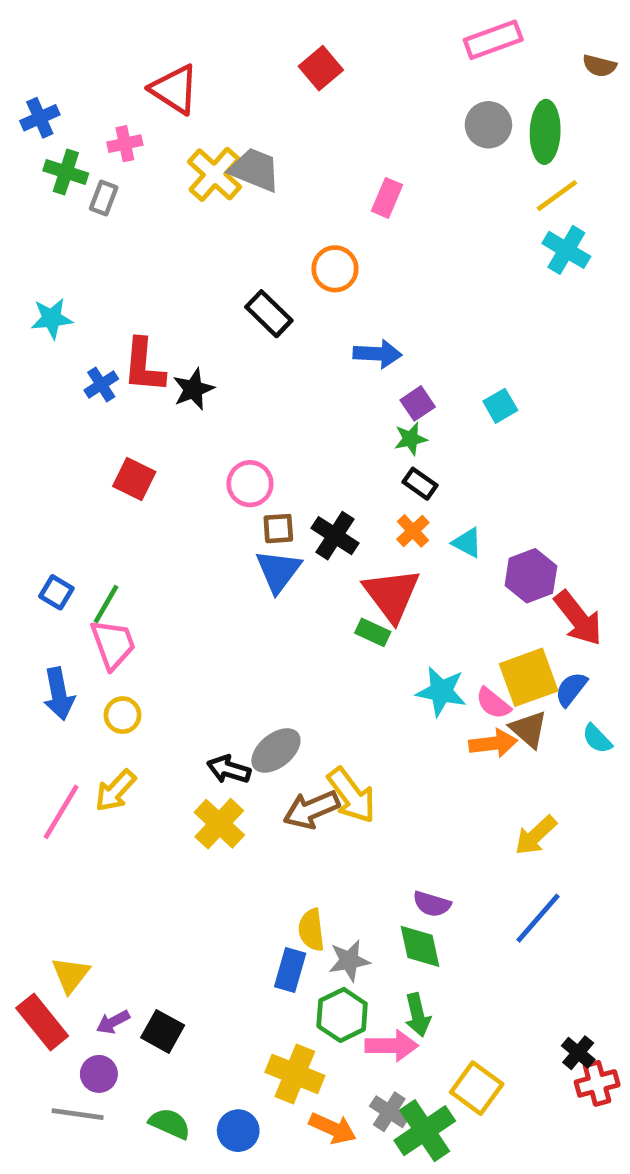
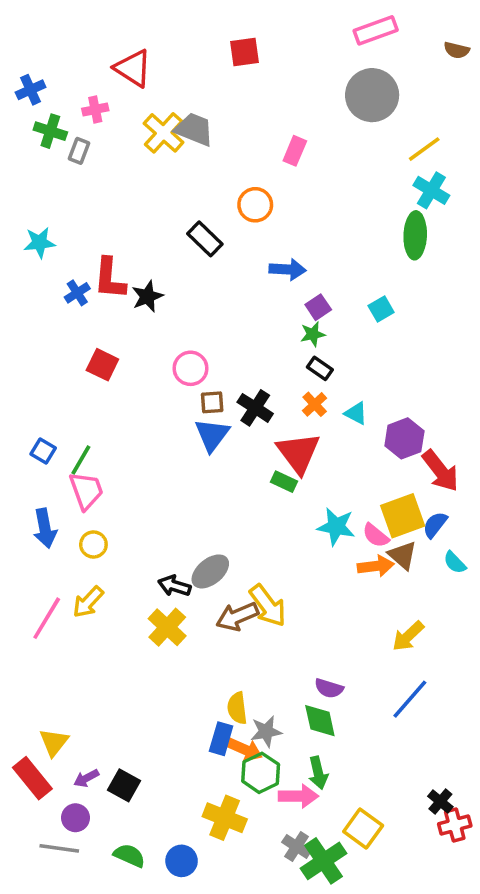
red square: (321, 68) -> (244, 52), turned 32
gray circle: (488, 125) -> (372, 95), size x1.5
green ellipse: (545, 132) -> (415, 235), moved
orange arrow: (333, 1128) -> (244, 749), moved

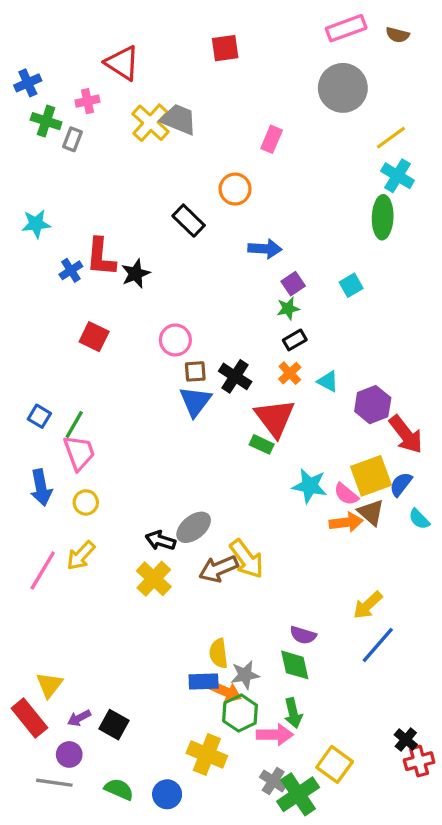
brown semicircle: (457, 50) -> (398, 35), moved
black rectangle: (320, 368) -> (295, 340), turned -65
yellow arrow: (408, 636) -> (368, 605), moved
blue rectangle: (221, 739) -> (204, 682), turned 72

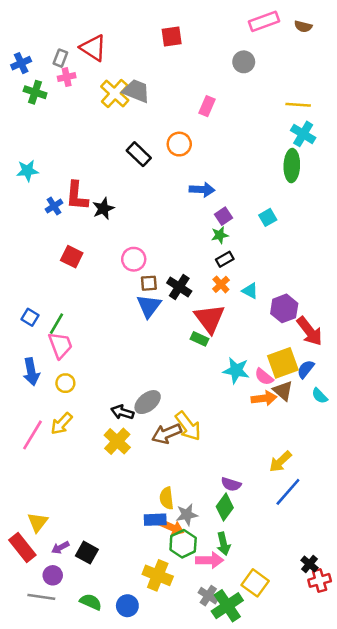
gray circle: (343, 88) -> (244, 62), moved, size x0.6
yellow line: (391, 138) -> (298, 105), turned 40
gray rectangle: (73, 139) -> (60, 58), moved
black rectangle: (189, 221) -> (139, 154), moved
green diamond: (295, 665) -> (225, 507), turned 48

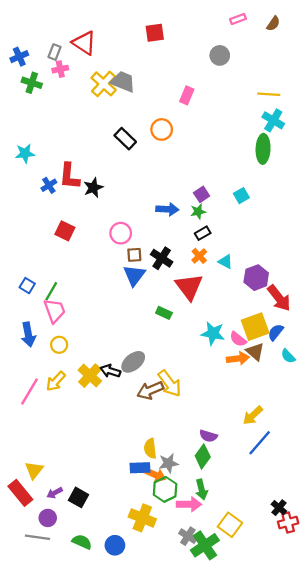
pink rectangle: (264, 21) -> (238, 19), size x0.6
brown semicircle: (303, 26) -> (273, 24), turned -70
blue arrow: (202, 190) -> (167, 209), moved
green rectangle: (199, 339) -> (164, 313), moved
yellow cross: (117, 441) -> (90, 376), moved

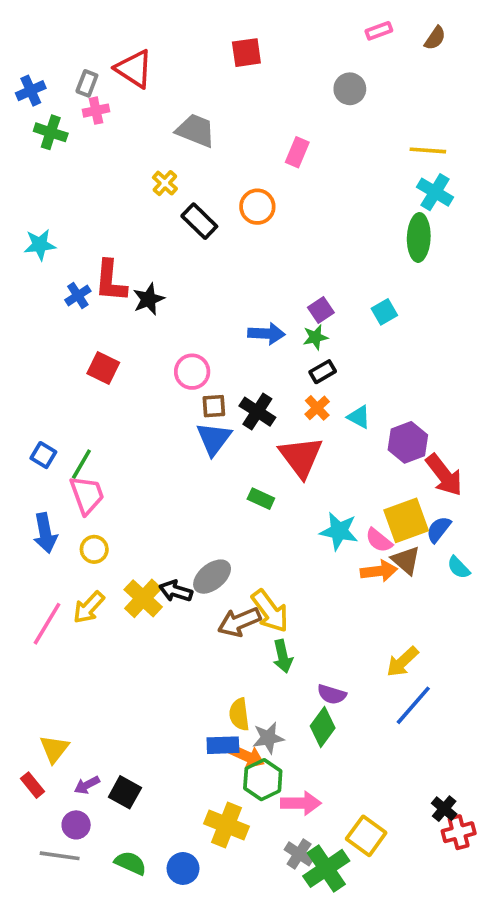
yellow cross: (104, 84) -> (165, 183), moved, size x0.6
green arrow: (202, 489) -> (283, 656), moved
red rectangle: (20, 493) -> (33, 785), size x0.6

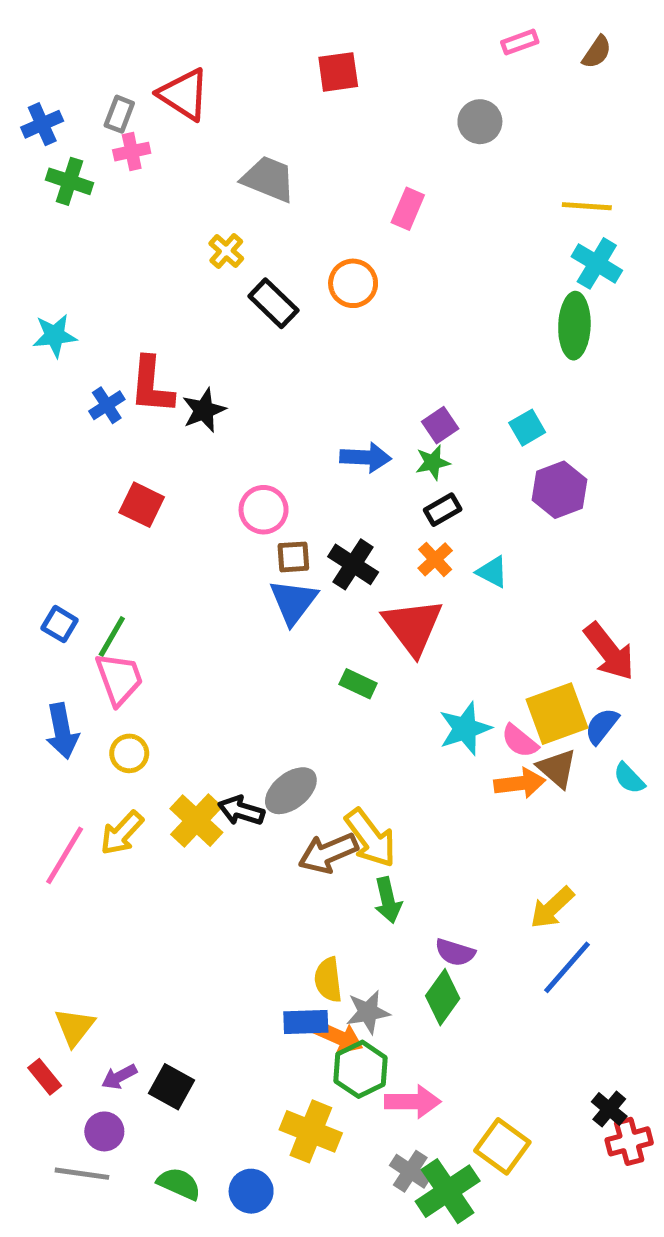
purple hexagon: (408, 442) -> (559, 490), moved
cyan star: (339, 531) -> (465, 729), turned -30

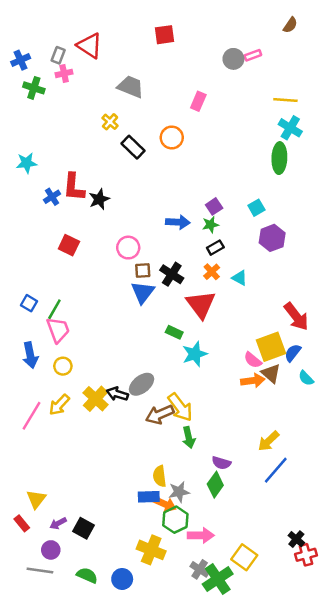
pink rectangle: (520, 42) -> (253, 55), moved
cyan star: (465, 729) -> (195, 354), moved

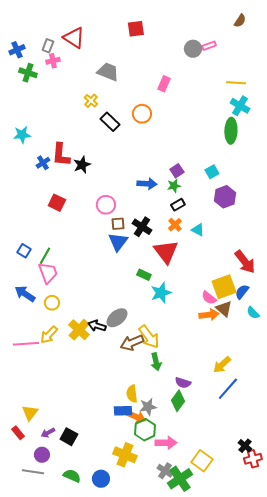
blue arrow: (30, 355) -> (25, 294), turned 135
pink line: (31, 416) -> (26, 344), turned 55

